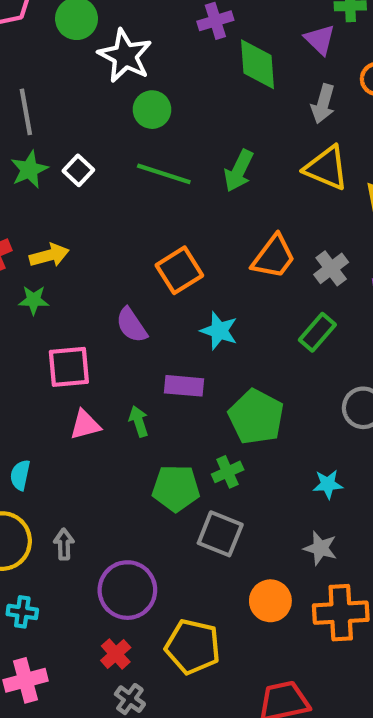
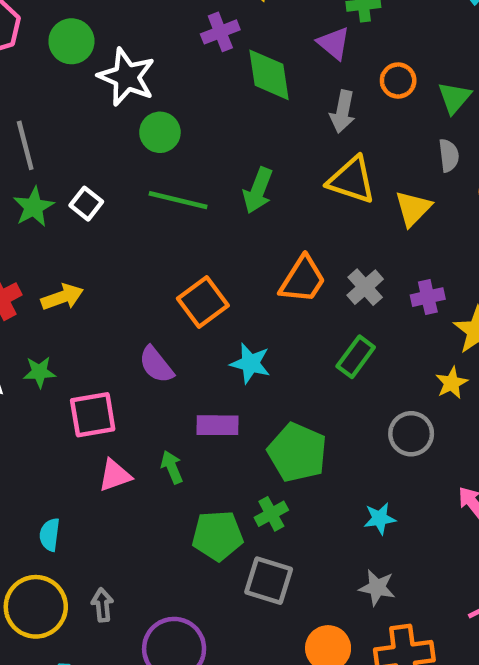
green star: (34, 300) -> (39, 372), moved

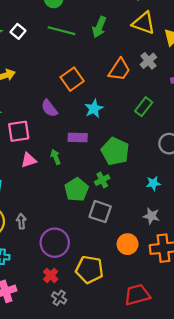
gray cross: (365, 287) -> (148, 61), moved
cyan star: (250, 363) -> (94, 109), turned 30
green pentagon: (218, 536) -> (76, 190), turned -30

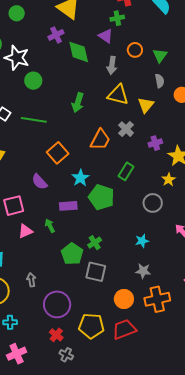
green line: (61, 31) -> (34, 120), moved
green pentagon: (115, 151) -> (101, 197), moved
gray arrow: (21, 221) -> (31, 280), moved
red trapezoid: (137, 295) -> (124, 329), moved

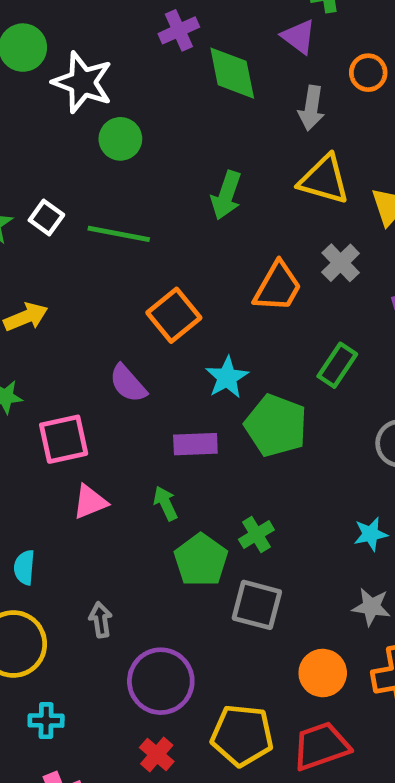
green arrow: (50, 226) -> (165, 503), moved

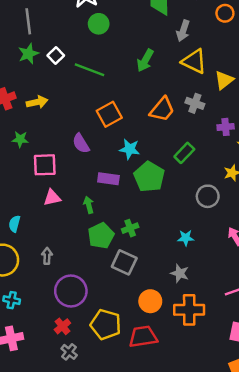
gray arrow: (311, 108) -> (183, 31), moved
gray cross: (341, 263) -> (195, 103), turned -36
cyan star: (227, 377) -> (130, 149), turned 30

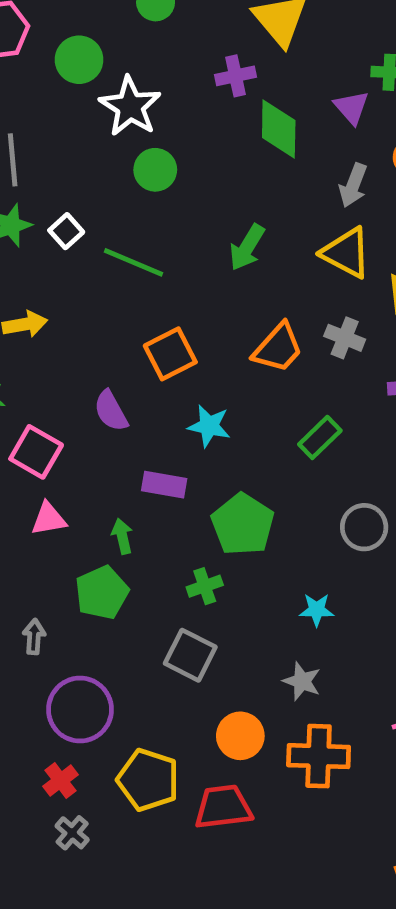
gray arrow: (183, 31) -> (353, 185), moved
pink square: (45, 165) -> (36, 452), turned 30
green pentagon: (149, 177) -> (243, 524), moved
green pentagon: (101, 236) -> (102, 593), moved

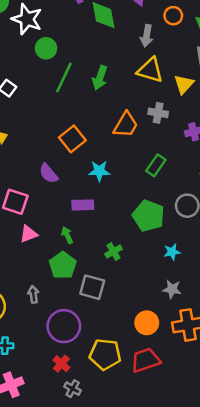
green line: (134, 262) -> (64, 78), moved, turned -76
green pentagon: (243, 524) -> (148, 216), moved
gray square: (190, 655) -> (92, 287), moved

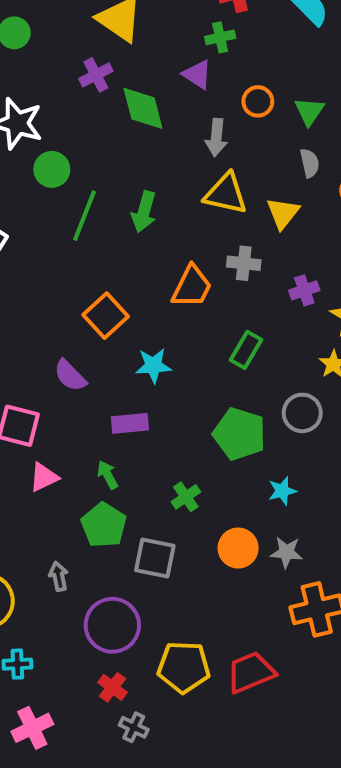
orange circle: (147, 323) -> (238, 548), moved

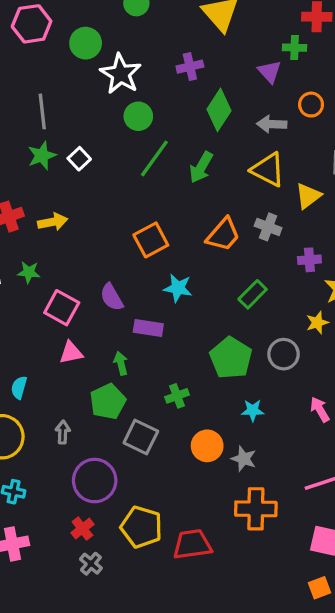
purple cross: (96, 75) -> (190, 67), moved
green diamond: (143, 108) -> (219, 110), moved, turned 33
gray arrow: (216, 137) -> (272, 124), turned 72
purple semicircle: (70, 376) -> (112, 297), moved

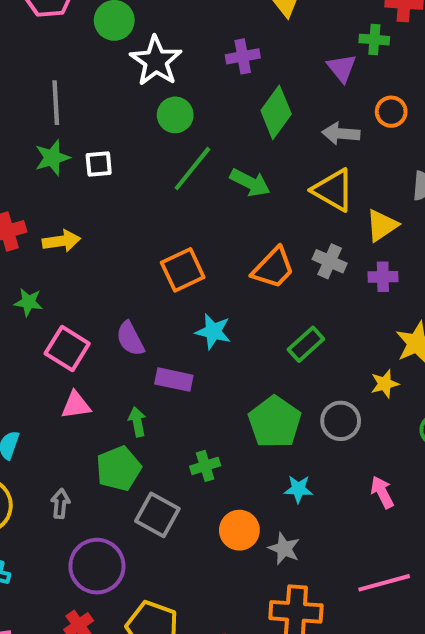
white square: (79, 159) -> (99, 164), turned 35
green arrow: (201, 167) -> (250, 183), turned -96
purple cross: (309, 260) -> (383, 277), moved

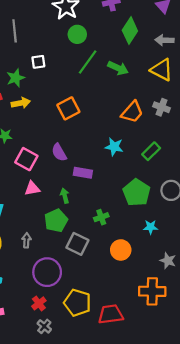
green star: (52, 158) -> (16, 78), moved
orange square: (183, 270) -> (68, 108), moved
cyan star: (213, 332) -> (114, 147), moved
gray star: (284, 549) -> (168, 261), moved

